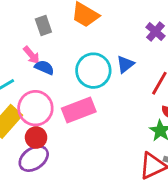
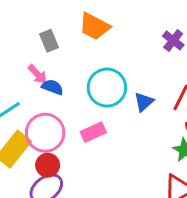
blue triangle: (125, 64) -> (144, 102), moved
pink rectangle: (79, 110) -> (93, 132), size x0.7

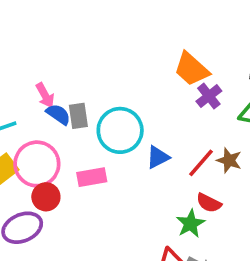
orange trapezoid: (94, 26) -> (191, 69), moved
gray rectangle: (49, 41) -> (78, 116), moved
red circle: (48, 165) -> (46, 197), moved

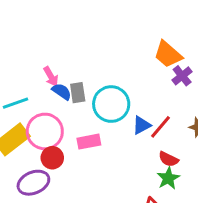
red line: (201, 163) -> (160, 127), moved
red semicircle: (209, 203) -> (168, 159), moved

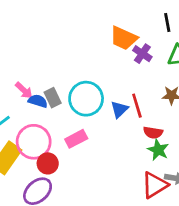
red line: (160, 127) -> (137, 106), turned -40

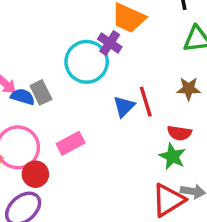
purple cross: (142, 54) -> (110, 43), moved
cyan circle: (86, 99) -> (87, 62), moved
red semicircle: (153, 133) -> (179, 133), moved

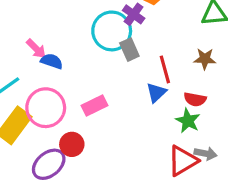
gray rectangle: (41, 92) -> (129, 50), moved
blue triangle: (124, 106) -> (156, 93), moved
red circle: (35, 174) -> (72, 144), moved

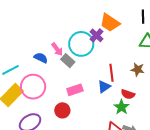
pink arrow: (36, 49) -> (57, 49), moved
gray rectangle: (129, 50) -> (68, 61), moved, turned -32
pink rectangle: (94, 106) -> (75, 90), moved
red circle: (72, 144) -> (62, 110), moved

